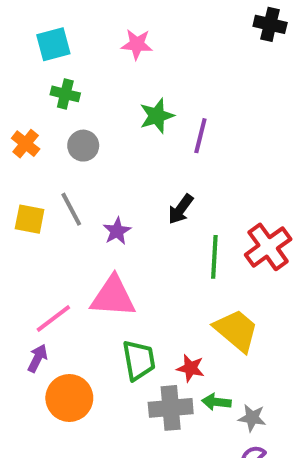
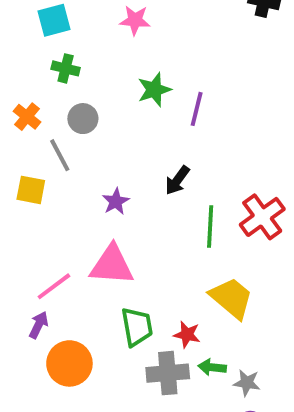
gray line: (71, 209) -> (60, 155), moved

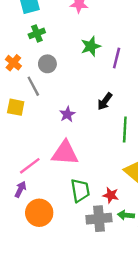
green cross: (66, 68) -> (37, 33), turned -35

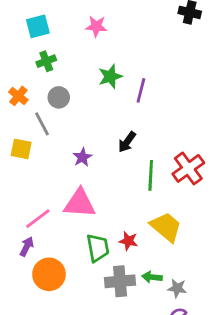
red star: (111, 195) -> (128, 241), moved

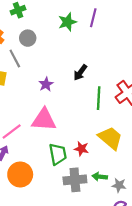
purple line: (141, 90) -> (93, 18), moved

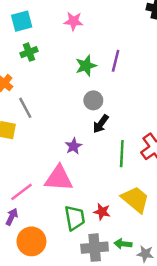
gray circle: (28, 38) -> (93, 100), moved
purple star: (46, 84) -> (74, 146), moved

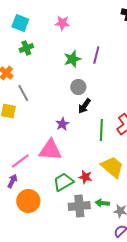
cyan square: (22, 21) -> (20, 23), turned 36
green trapezoid: (75, 218) -> (63, 182), turned -110

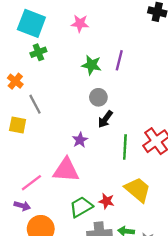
cyan square: (20, 23) -> (31, 23), size x1.4
green star: (72, 59) -> (91, 65), turned 30
purple arrow: (12, 181) -> (22, 206), turned 80

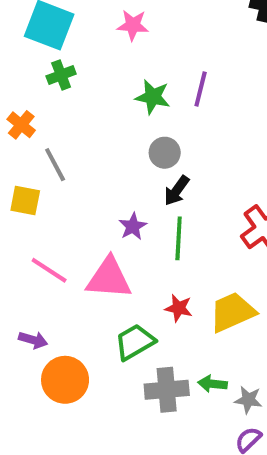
green line: (125, 147) -> (179, 238), moved
pink line: (31, 183) -> (49, 270), moved, turned 70
yellow trapezoid: (138, 190) -> (232, 312), turned -64
red star: (106, 201) -> (179, 308), moved

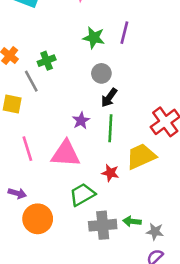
green cross: (61, 75) -> (47, 61), moved
pink line: (49, 270) -> (27, 149), turned 40
yellow trapezoid: (232, 312) -> (141, 156), moved

